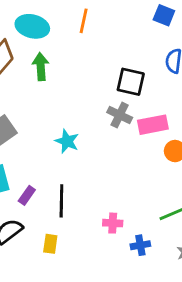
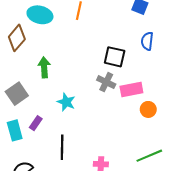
green arrow: (41, 67) -> (44, 67), moved
purple rectangle: (27, 195) -> (36, 123), moved

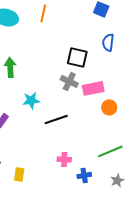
cyan star: (66, 102) -> (31, 100), turned -30
black line: (62, 147) -> (56, 119), moved, turned 70

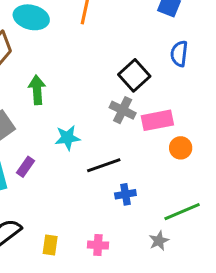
black square: (77, 57) -> (134, 75), turned 35
pink cross: (64, 159) -> (98, 245), moved
blue cross: (84, 175) -> (125, 194), moved
gray star: (117, 180) -> (159, 241), moved

